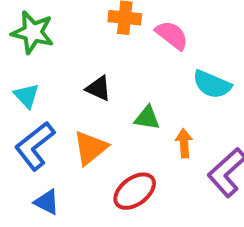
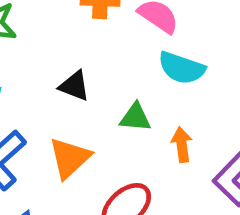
cyan semicircle: (212, 84) -> (182, 68), moved

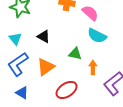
black triangle: (74, 86) -> (44, 37), moved

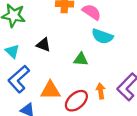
orange triangle: (46, 67) -> (50, 90), moved, turned 42
orange arrow: (93, 67) -> (101, 91), moved

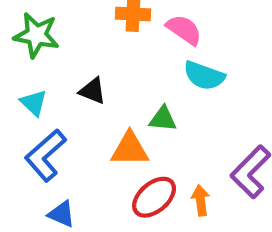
orange triangle: (50, 90) -> (130, 149), moved
orange arrow: (101, 91) -> (201, 200), moved

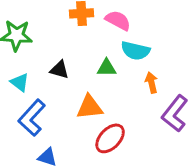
green triangle: (163, 119) -> (107, 68), moved
orange arrow: (201, 200) -> (151, 83), moved

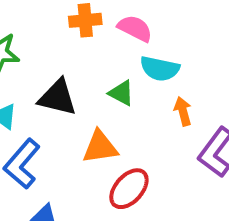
green triangle: (107, 68) -> (121, 93), turned 30
black triangle: (59, 70) -> (58, 97), size x1.5

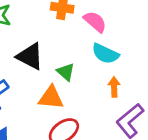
green triangle: (121, 93) -> (66, 72), moved

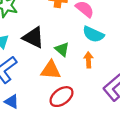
orange arrow: (114, 87) -> (88, 60), moved

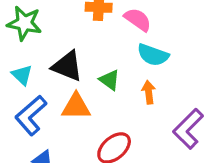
orange triangle: (51, 70) -> (76, 106), moved

